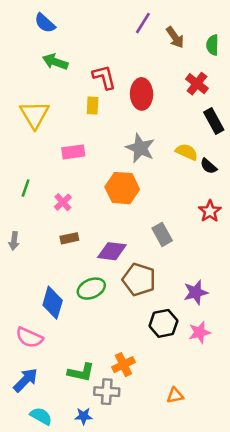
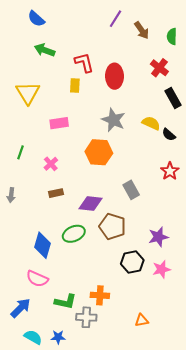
pink semicircle: (29, 338) -> (37, 279), moved
orange cross: (123, 365) -> (100, 295), turned 30
blue star: (84, 416) -> (58, 337), moved

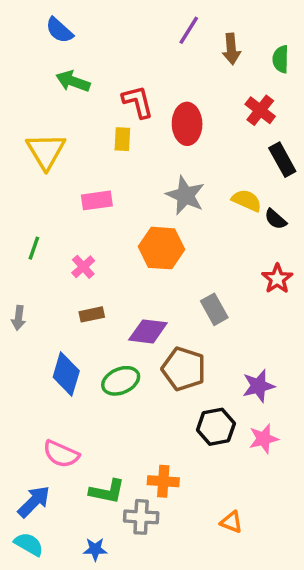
brown arrow: (142, 30) -> (231, 49), turned 30
blue diamond: (42, 245) -> (66, 374), moved
orange triangle: (142, 320) -> (231, 522), turned 32
cyan semicircle: (33, 337) -> (29, 544), moved

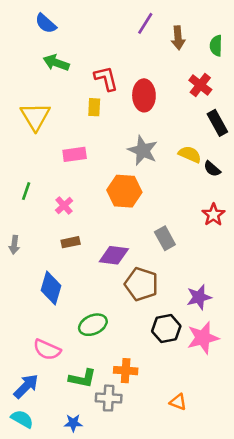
green ellipse: (121, 381) -> (93, 325), moved
pink star: (264, 439) -> (203, 338), size x1.4

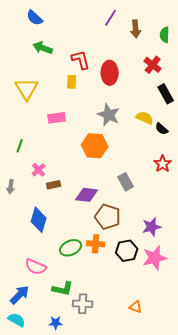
pink cross: (64, 205) -> (39, 170), moved
orange cross: (126, 371) -> (96, 244), moved

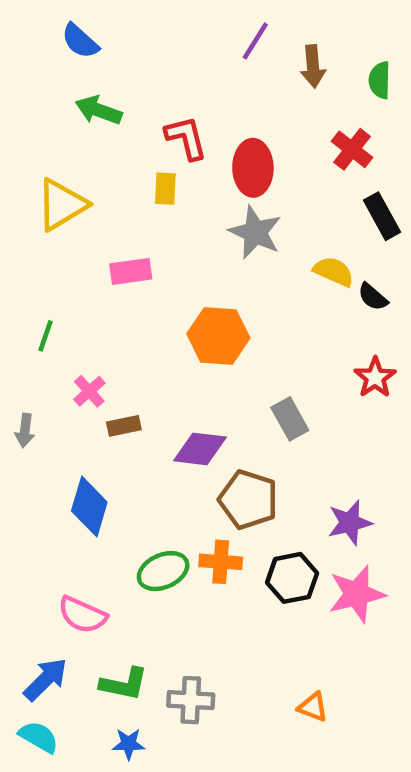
yellow triangle: (27, 89) -> (62, 205), turned 30
gray star: (109, 115) -> (255, 232), moved
green L-shape: (63, 289) -> (124, 684), moved

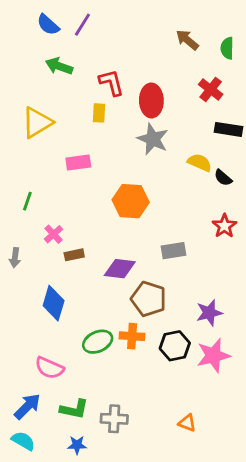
purple line: (255, 41) -> (82, 25), moved
brown arrow: (313, 66) -> (187, 40), turned 135
black rectangle: (382, 216) -> (229, 129), turned -52
gray rectangle: (290, 419) -> (173, 251), turned -70

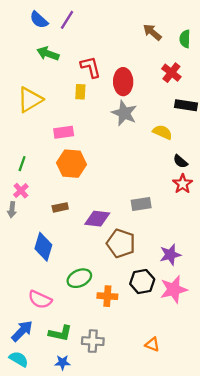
black semicircle: (223, 178) -> (180, 161), moved
orange hexagon: (131, 201) -> (71, 164), moved
pink cross: (54, 234) -> (21, 191), moved
orange cross: (132, 336) -> (107, 296), moved

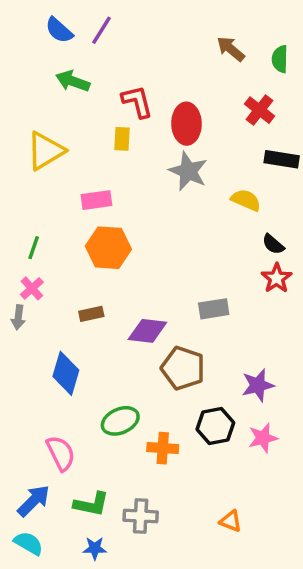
pink star: (174, 289) -> (263, 438), size x0.7
pink semicircle: (40, 300) -> (61, 453), turned -140

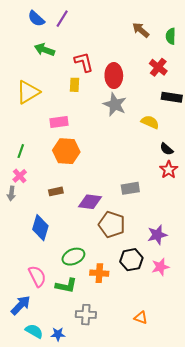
green L-shape: (91, 504) -> (66, 286), moved
cyan semicircle: (28, 543) -> (34, 331), moved

